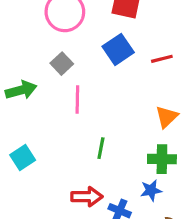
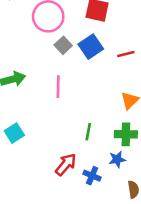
gray square: (62, 64) -> (63, 45), moved
green line: (101, 148) -> (88, 132), moved
red arrow: (87, 197) -> (66, 164), turned -50

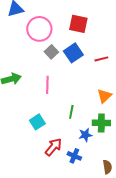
green line: (88, 132) -> (71, 112), moved
cyan square: (14, 133) -> (37, 122), moved
blue star: (117, 159) -> (85, 135), moved

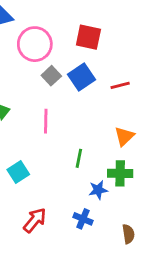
cyan square: (37, 122) -> (18, 172), moved
red arrow: (53, 147) -> (35, 220), moved

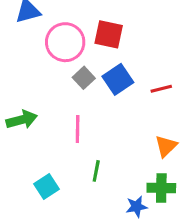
red square: (88, 37) -> (109, 34), moved
green line: (79, 158) -> (96, 171), moved

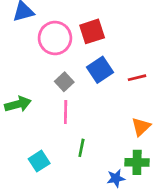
red square: (109, 34) -> (92, 31), turned -30
gray square: (84, 78) -> (64, 82), moved

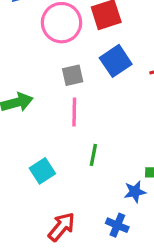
gray square: (64, 82) -> (73, 75), turned 30

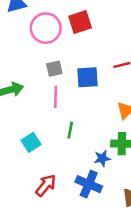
blue square: (116, 61) -> (87, 77), moved, turned 30
blue cross: (117, 225) -> (89, 184), size x1.5

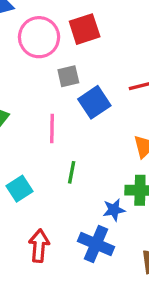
gray square: (54, 69) -> (68, 76), moved
blue square: (87, 77) -> (94, 102), turned -30
red arrow: (46, 185) -> (39, 246), turned -35

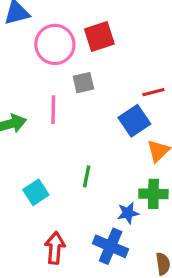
blue square: (94, 102) -> (134, 121), moved
pink line: (52, 128) -> (53, 110), moved

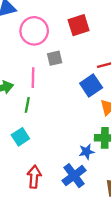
red square: (99, 36) -> (79, 25), moved
green line: (87, 176) -> (27, 105), moved
blue cross: (111, 246) -> (74, 176), turned 30

